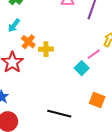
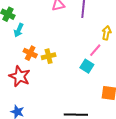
cyan arrow: (14, 25) -> (19, 30), moved

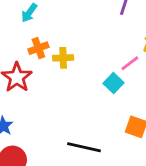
orange cross: (30, 53) -> (38, 48), turned 32

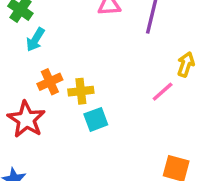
cyan square: (114, 83) -> (96, 119), moved, turned 30

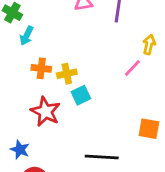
orange cross: (50, 82) -> (41, 68), turned 36
red star: (26, 119) -> (45, 112), moved

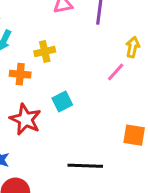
yellow cross: (67, 74) -> (45, 51), moved

